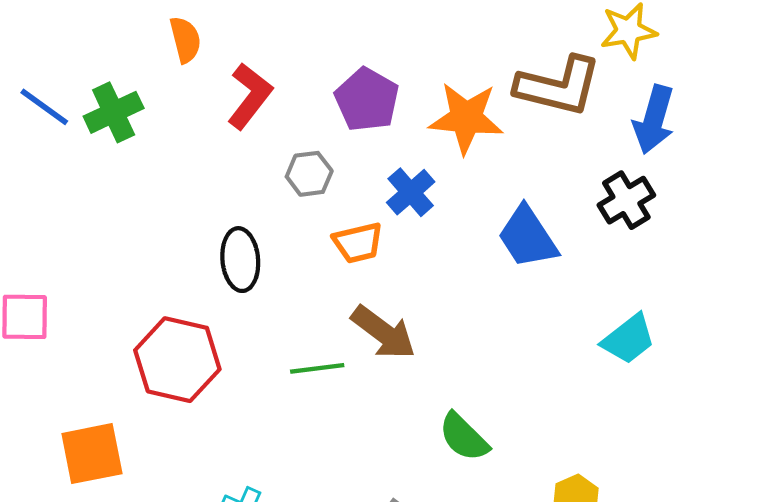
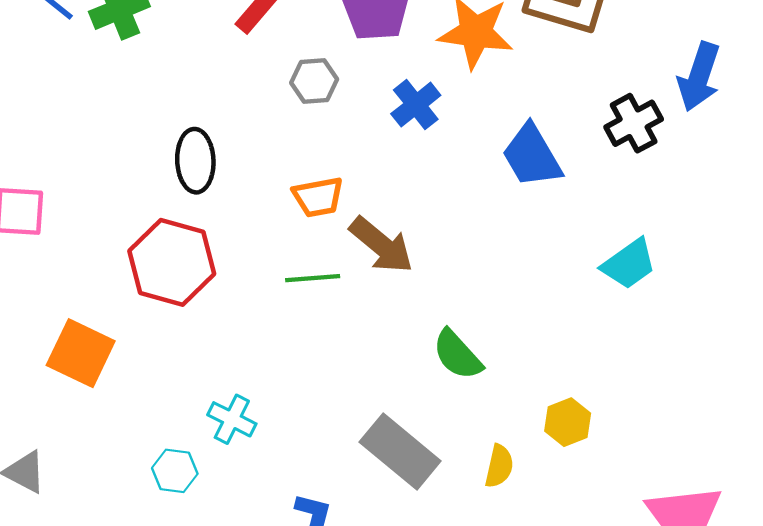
blue arrow: (654, 120) -> (699, 77), moved
orange trapezoid: (358, 243) -> (318, 197), moved
black ellipse: (240, 260) -> (195, 161), moved
orange square: (92, 454) -> (81, 353), turned 34

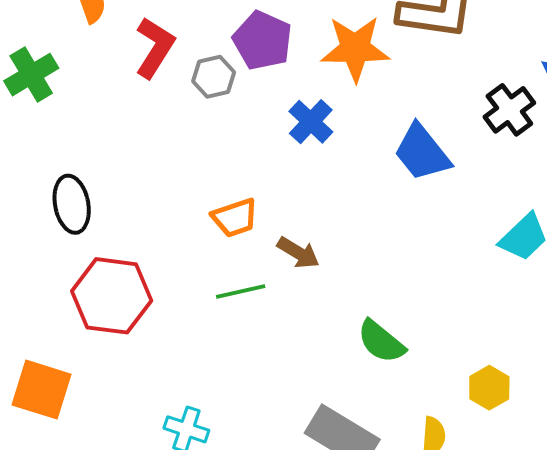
gray hexagon: (314, 81) -> (214, 77), moved
black ellipse: (195, 161) -> (72, 204), moved
brown arrow: (381, 245) -> (298, 253), size x0.7

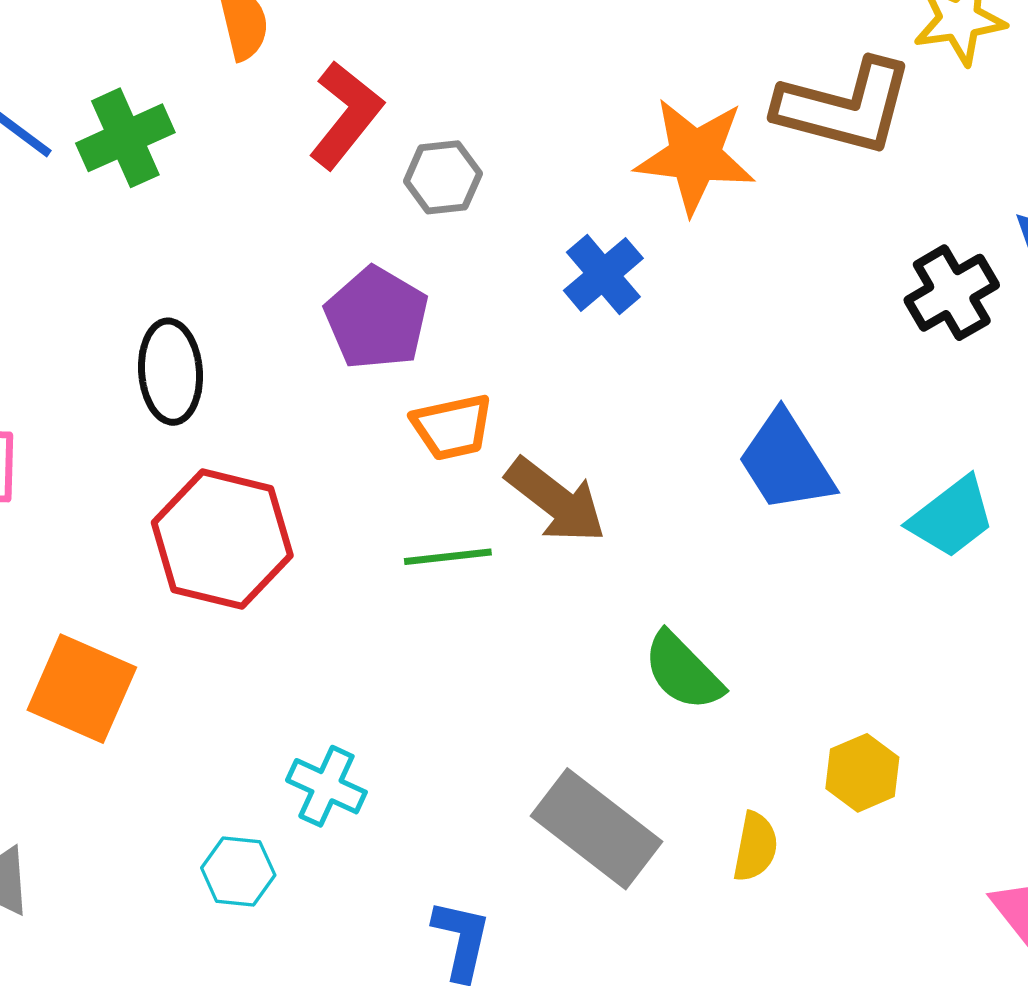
purple pentagon: (262, 41) -> (377, 318), moved
blue trapezoid: (422, 153) -> (786, 462), moved
brown arrow: (298, 253) -> (556, 500), size x1.4

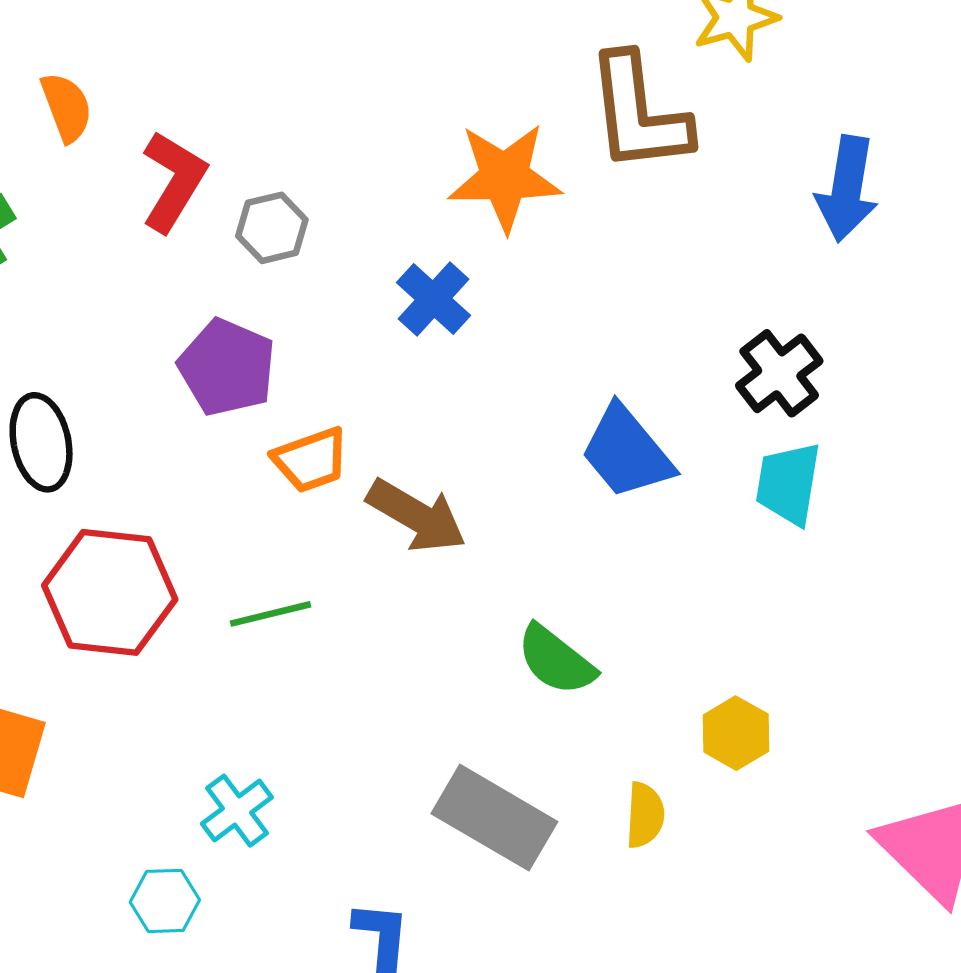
brown L-shape: (845, 107) -> (639, 113), turned 76
black cross: (952, 293) -> (779, 373), moved
cyan trapezoid: (952, 517) -> (788, 484), turned 144
green line: (448, 557) -> (271, 614), moved
cyan cross: (326, 786) -> (237, 811), turned 36

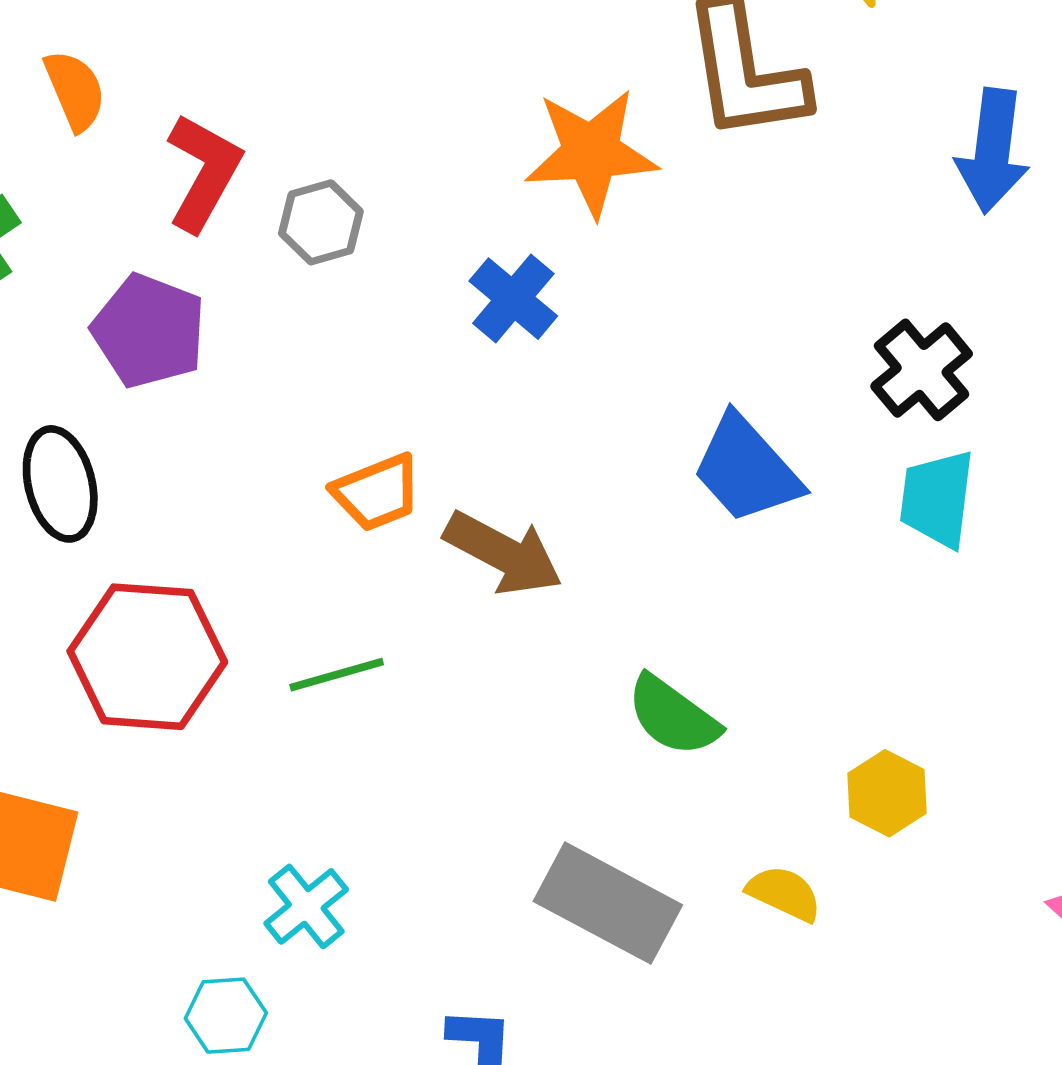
purple pentagon: (227, 367) -> (149, 331), moved
yellow semicircle: (645, 815) -> (784, 893), turned -66

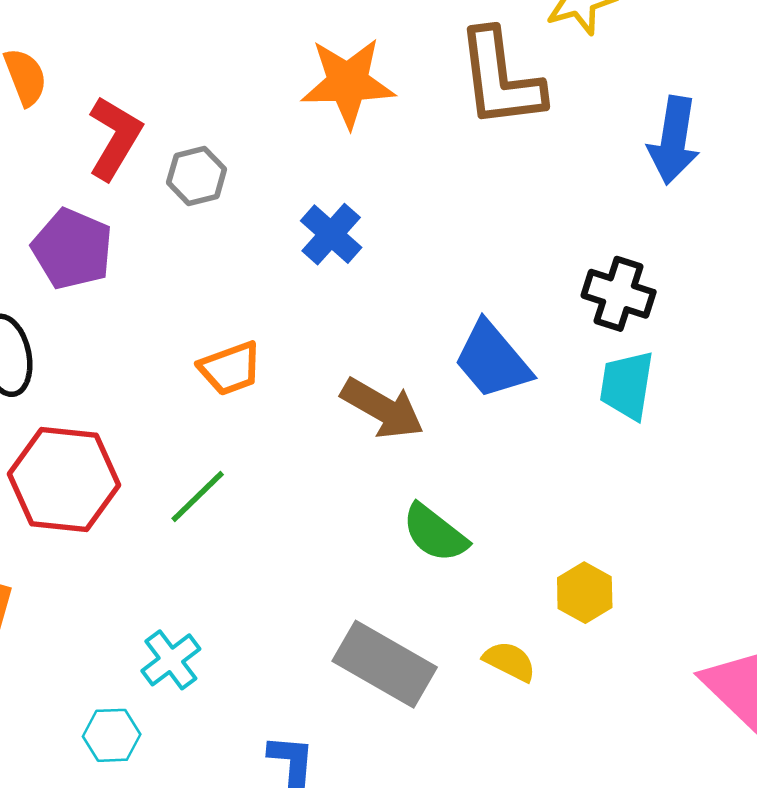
orange star: (591, 153) -> (348, 83), moved
black cross: (922, 370) -> (619, 294), turned -34
brown arrow: (503, 553) -> (382, 408), moved
green line: (337, 675) -> (198, 496), turned -30

